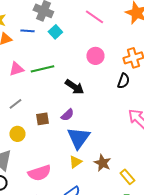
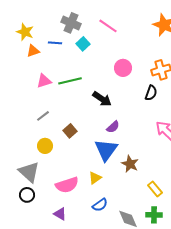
pink line: (94, 17) -> (108, 26), moved
purple semicircle: (67, 115) -> (113, 127), moved
brown square: (42, 119) -> (70, 131), turned -32
yellow triangle: (75, 162) -> (95, 178), moved
brown star: (102, 163) -> (130, 164), moved

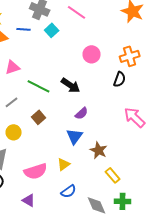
green line: (70, 81) -> (39, 86), moved, turned 40
blue triangle: (106, 150) -> (75, 136), size x0.7
yellow rectangle: (155, 189) -> (113, 175), moved

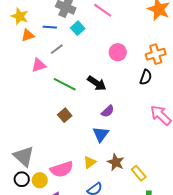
gray line: (12, 102) -> (57, 49), moved
yellow circle: (14, 132) -> (40, 180), moved
brown star: (99, 150) -> (116, 162), moved

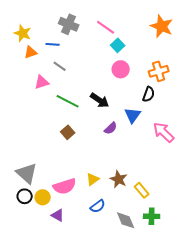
cyan square: (78, 28) -> (118, 45), moved
gray line: (57, 49) -> (60, 66), turned 72
blue triangle: (101, 134) -> (133, 115), moved

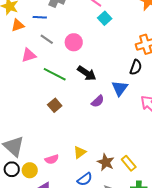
pink circle: (121, 69) -> (74, 42), moved
brown star: (119, 179) -> (106, 162), moved
pink semicircle: (65, 186) -> (52, 159), size x0.6

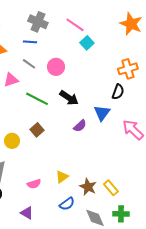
blue line: (40, 17) -> (30, 42), moved
yellow circle: (30, 170) -> (12, 141), moved

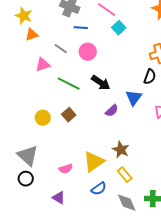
blue line: (30, 42) -> (81, 28), moved
yellow circle: (12, 141) -> (43, 118), moved
yellow triangle: (62, 177) -> (94, 162), size x1.6
brown star: (88, 187) -> (121, 150), moved
yellow rectangle: (111, 188) -> (125, 175), moved

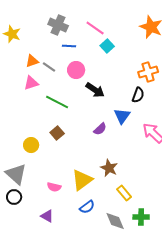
orange triangle: (32, 35) -> (32, 61), moved
black arrow: (101, 83) -> (95, 90), moved
yellow circle: (43, 118) -> (31, 145), moved
pink semicircle: (66, 169) -> (54, 187), turned 32
yellow rectangle: (125, 175) -> (124, 193), moved

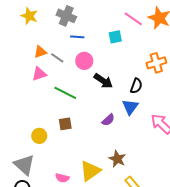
pink line: (95, 28) -> (133, 19), moved
yellow star: (12, 34) -> (29, 16), moved
cyan square: (107, 46) -> (115, 37), turned 32
black semicircle: (138, 95) -> (136, 86), moved
brown square: (57, 133) -> (65, 124), turned 32

